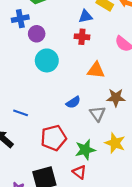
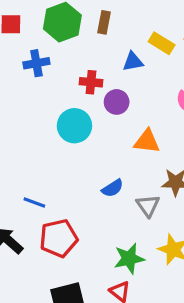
purple circle: (37, 34) -> (117, 102), moved
red cross: (82, 37) -> (91, 82), moved
red pentagon: (54, 138) -> (59, 238), moved

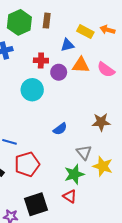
orange triangle: (147, 141) -> (81, 65), moved
gray triangle: (148, 206) -> (84, 152), moved

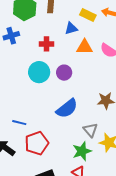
purple circle: (59, 72) -> (64, 73), moved
blue semicircle: (60, 129) -> (67, 108), size x1.6

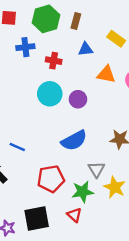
blue triangle: (71, 28) -> (86, 49), moved
red cross: (46, 44) -> (54, 61), moved
red pentagon: (37, 143) -> (51, 179), moved

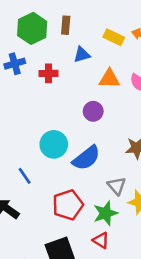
cyan circle: (50, 94) -> (54, 144), moved
purple circle: (78, 99) -> (93, 111), moved
blue line: (17, 147) -> (25, 176), turned 42

